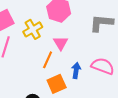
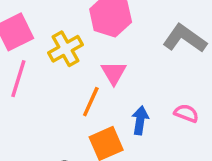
gray L-shape: (101, 23) -> (185, 38), turned 30
pink semicircle: (103, 66) -> (186, 113), size x0.6

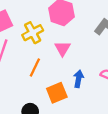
orange line: (91, 102) -> (35, 67), moved

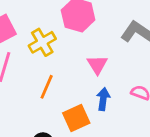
pink triangle: (63, 49) -> (97, 65), moved

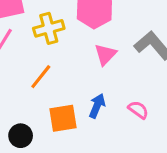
pink triangle: (97, 65) -> (105, 54), moved

